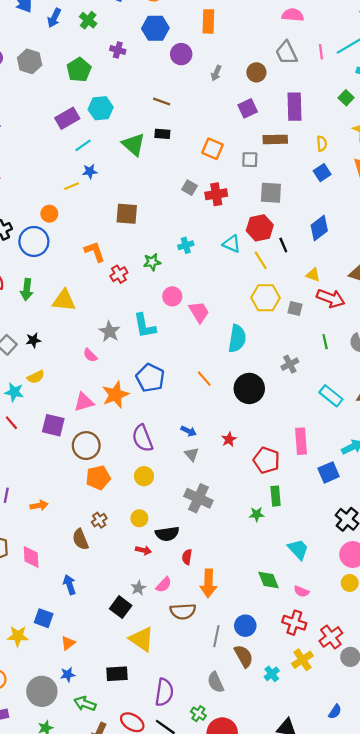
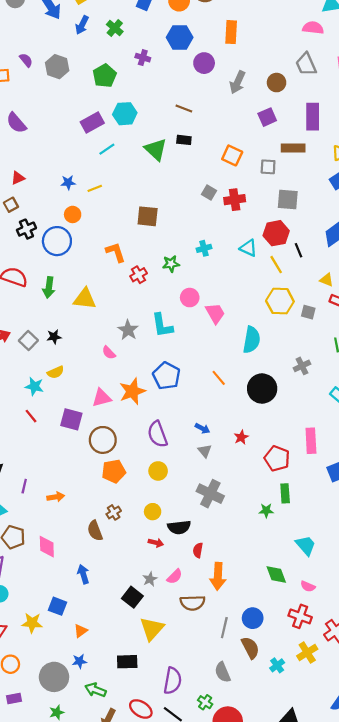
gray arrow: (216, 73) -> (237, 82), size x1.5
blue star: (90, 171) -> (68, 182), moved
yellow triangle: (142, 639) -> (152, 629), turned 36

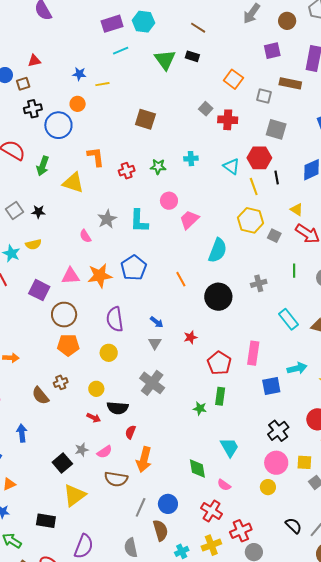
orange L-shape: (116, 252) -> (96, 157), moved
pink trapezoid: (215, 313) -> (189, 220), turned -115
brown semicircle: (95, 531) -> (40, 396), turned -30

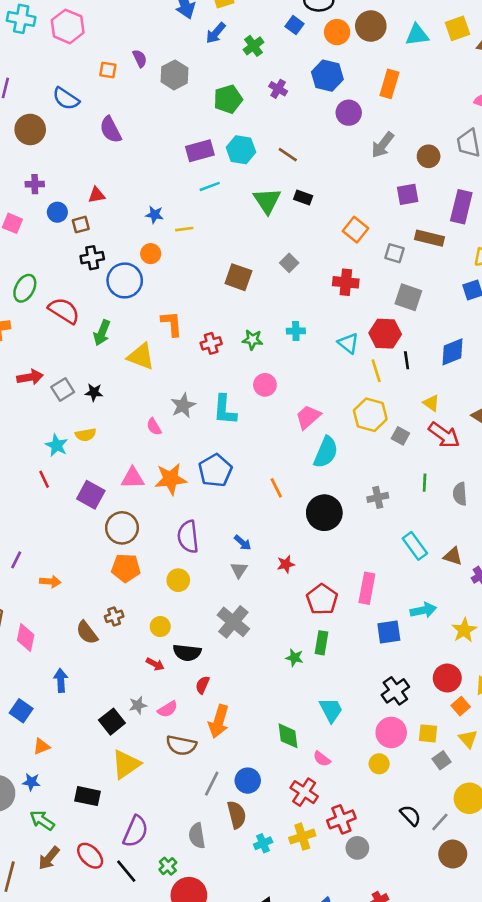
brown line: (198, 28) -> (288, 155), moved
gray square: (206, 109) -> (289, 263), moved
pink trapezoid: (189, 220) -> (308, 417), moved

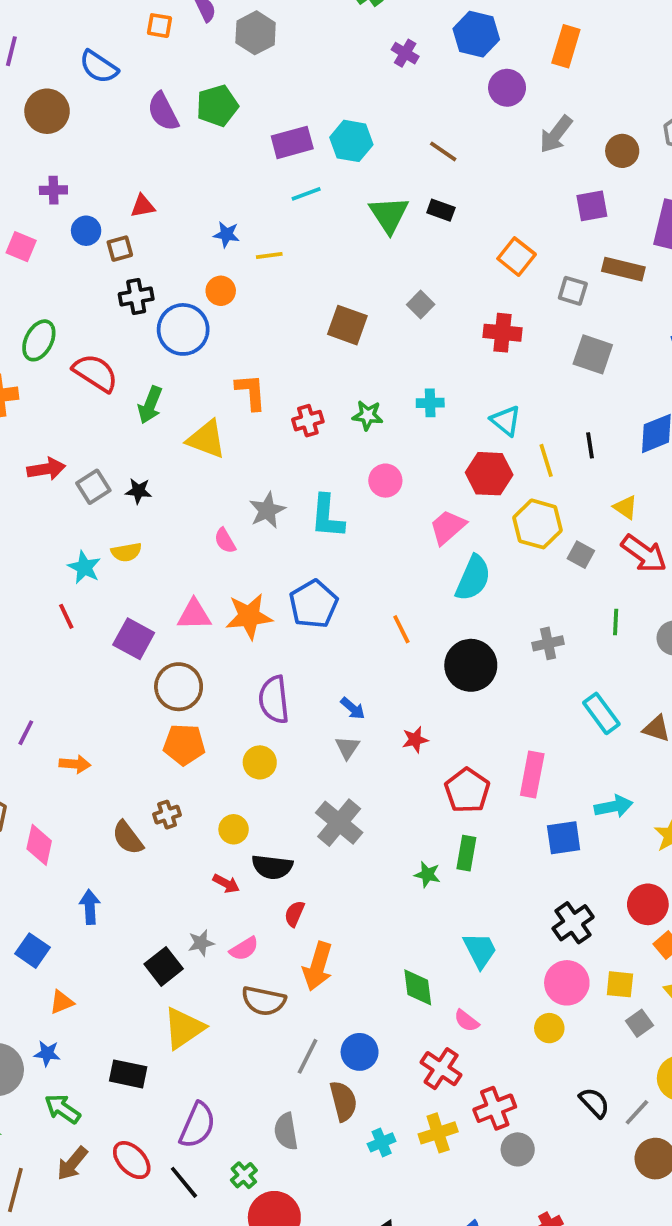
green pentagon: (228, 99) -> (217, 106), moved
brown line: (288, 155) -> (443, 151), moved
red hexagon: (385, 334) -> (489, 474), moved

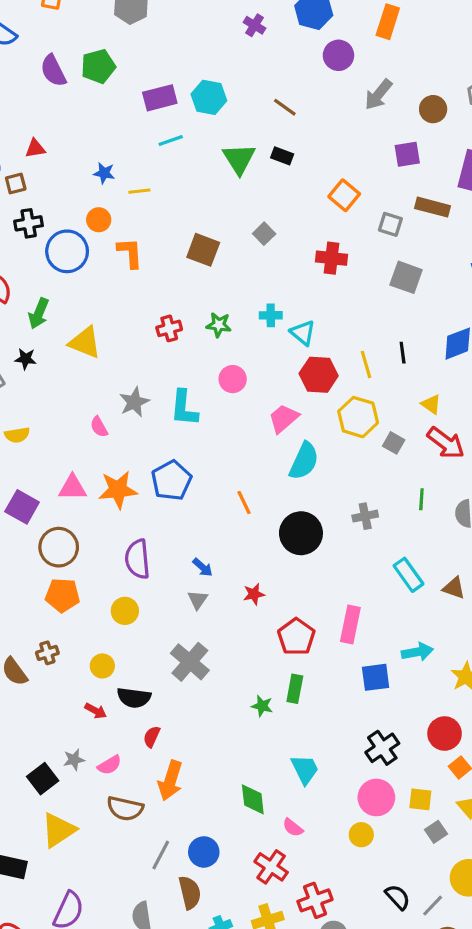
orange L-shape: (251, 392) -> (130, 253), moved
cyan triangle: (506, 421) -> (303, 333), moved
black star: (138, 491) -> (26, 359), moved

